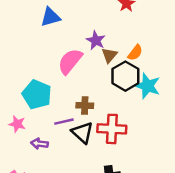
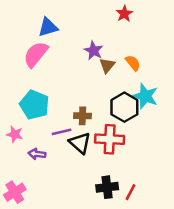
orange semicircle: (135, 53) -> (133, 63), turned -77
pink semicircle: (70, 61) -> (36, 54), moved
black hexagon: (125, 76) -> (124, 107), moved

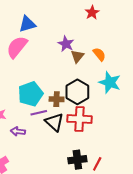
cyan pentagon: (34, 105) -> (30, 94), moved, turned 30
black hexagon: (124, 107) -> (77, 92), moved

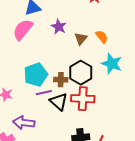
purple star: (66, 44) -> (59, 27), moved
purple arrow: (18, 131) -> (24, 123), moved, size x1.5

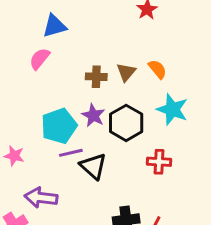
purple star: (59, 27) -> (93, 115), moved
pink semicircle: (23, 30) -> (40, 59), size x0.7
brown cross: (61, 80) -> (96, 77), moved
red cross: (83, 99) -> (159, 162), moved, size x0.7

